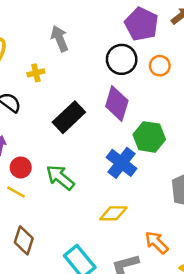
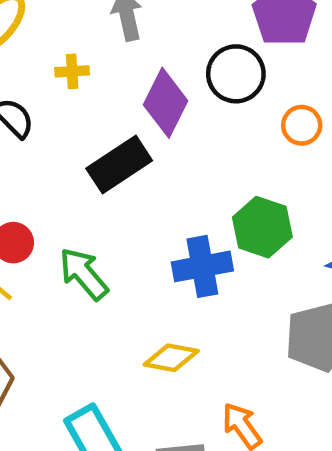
orange circle: (160, 66) -> (302, 125), moved
purple diamond: (117, 103) -> (166, 103), moved
blue cross: (122, 163) -> (202, 266), turned 32

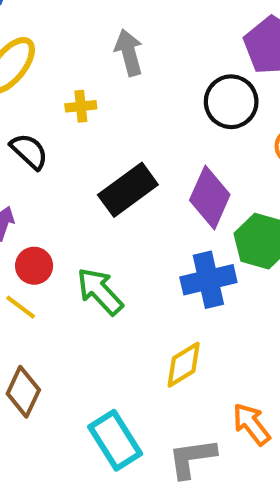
purple diamond: (166, 103) -> (210, 197), moved
yellow diamond: (171, 358) -> (184, 365), turned -39

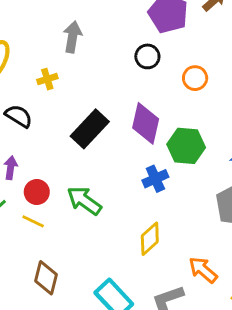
gray arrow: (129, 53) -> (73, 37), turned 36
black circle: (231, 102) -> (147, 56), size x0.7
blue cross: (208, 280) -> (155, 179), size x0.7

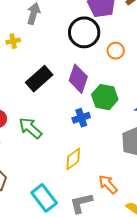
black circle: (147, 56) -> (84, 32), size x1.8

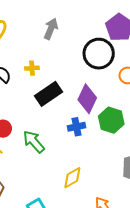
yellow cross: (13, 41) -> (32, 68), moved
blue cross: (81, 118) -> (76, 127), moved

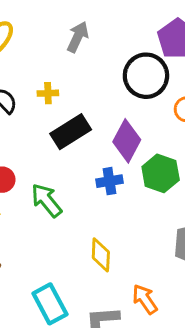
yellow diamond: (72, 178) -> (101, 255), turned -60

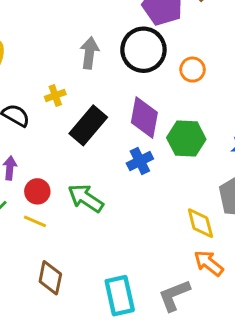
gray arrow: (78, 37) -> (89, 53), moved
yellow diamond: (101, 255) -> (200, 223), moved
cyan rectangle: (50, 304) -> (120, 296), turned 33

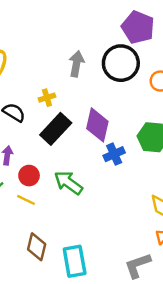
purple diamond: (144, 117) -> (97, 125), moved
black rectangle: (88, 125) -> (56, 129), moved
cyan rectangle: (120, 296) -> (75, 261), moved

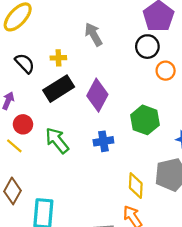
black circle: (121, 63) -> (147, 47), moved, size x0.7
gray arrow: (76, 64) -> (93, 34), turned -55
blue cross: (114, 154) -> (103, 141), moved

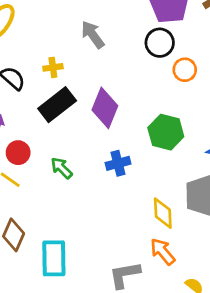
green arrow: (57, 140) -> (61, 168), size x0.7

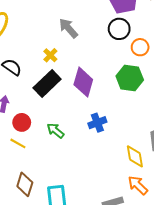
yellow cross: (53, 67) -> (50, 55), moved, turned -32
green hexagon: (166, 132) -> (130, 78), moved

